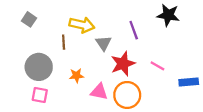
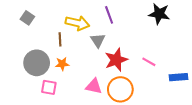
purple line: (134, 30) -> (109, 15), moved
orange star: (76, 76) -> (62, 64), moved
pink square: (40, 95) -> (49, 87), moved

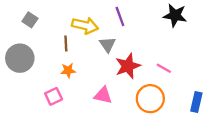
gray circle: (37, 63) -> (20, 58), moved
blue rectangle: (178, 77) -> (196, 102), moved, turned -72
pink square: (49, 87) -> (54, 96), turned -35
orange circle: (120, 89) -> (150, 99), moved

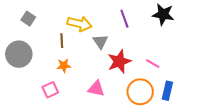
purple line: (120, 17) -> (124, 19), moved
blue rectangle: (196, 102) -> (167, 91), moved

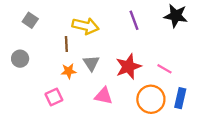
gray triangle: (100, 42) -> (91, 63), moved
gray circle: (19, 54) -> (20, 59), size x0.6

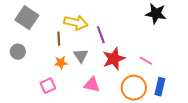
gray square: (30, 20) -> (27, 18), size x1.6
purple line: (134, 20) -> (101, 35), moved

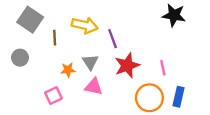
brown line: (59, 39) -> (55, 38), moved
pink line: (146, 61) -> (163, 68), turned 48
pink triangle: (92, 85) -> (94, 87), moved

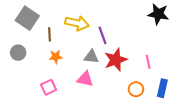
gray triangle: (90, 62) -> (91, 57), moved, turned -49
orange star: (68, 70) -> (56, 57), moved
orange circle: (149, 98) -> (136, 89), size x0.6

